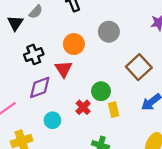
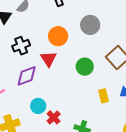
green circle: (101, 91) -> (85, 67), moved
red cross: (83, 107) -> (54, 117), moved
yellow rectangle: (114, 110) -> (103, 96), moved

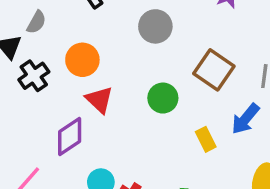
orange circle: (58, 36) -> (82, 60), moved
black cross: (21, 46) -> (34, 76), moved

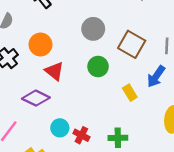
gray circle: (155, 26) -> (93, 29), moved
purple diamond: (70, 136) -> (36, 98), turned 64

